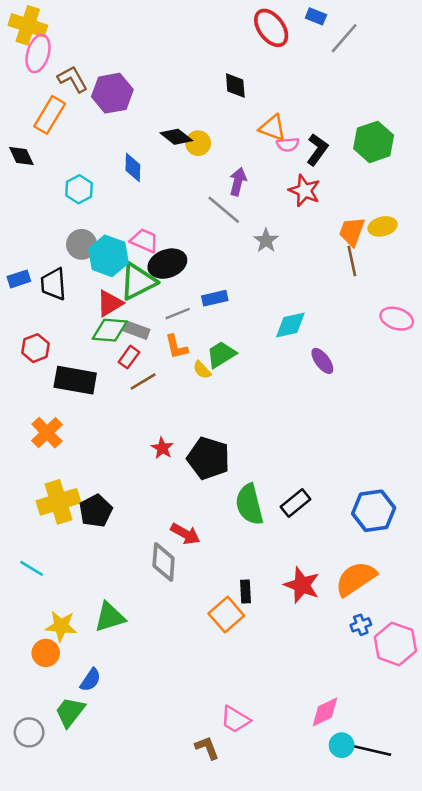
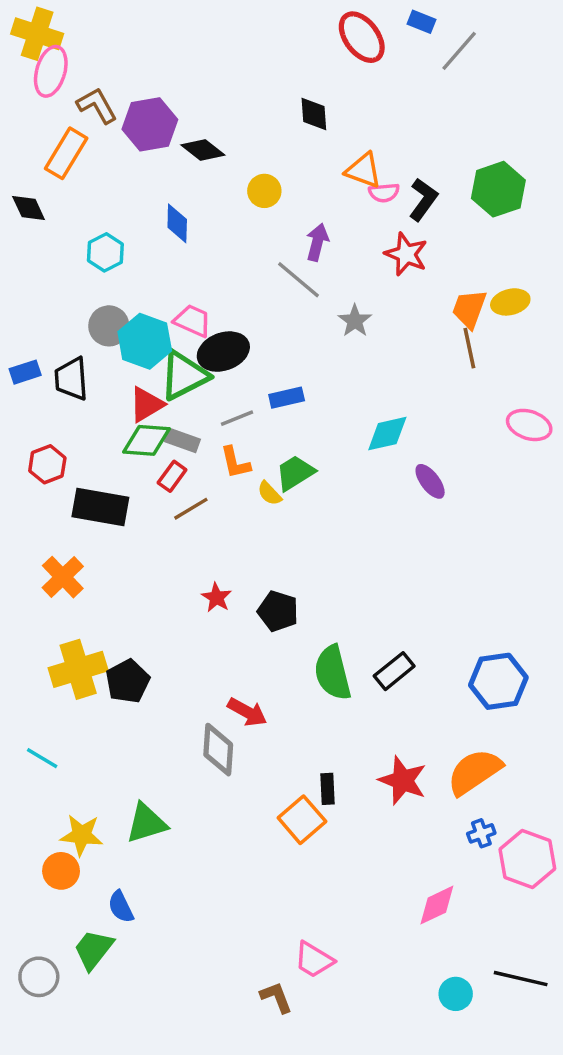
black diamond: (176, 137) -> (203, 150), moved
black pentagon: (208, 458) -> (278, 611), size x0.7
blue semicircle: (91, 680) -> (121, 907), turned 120
pink diamond: (325, 712) -> (437, 905), moved
black line: (371, 750) -> (521, 979), moved

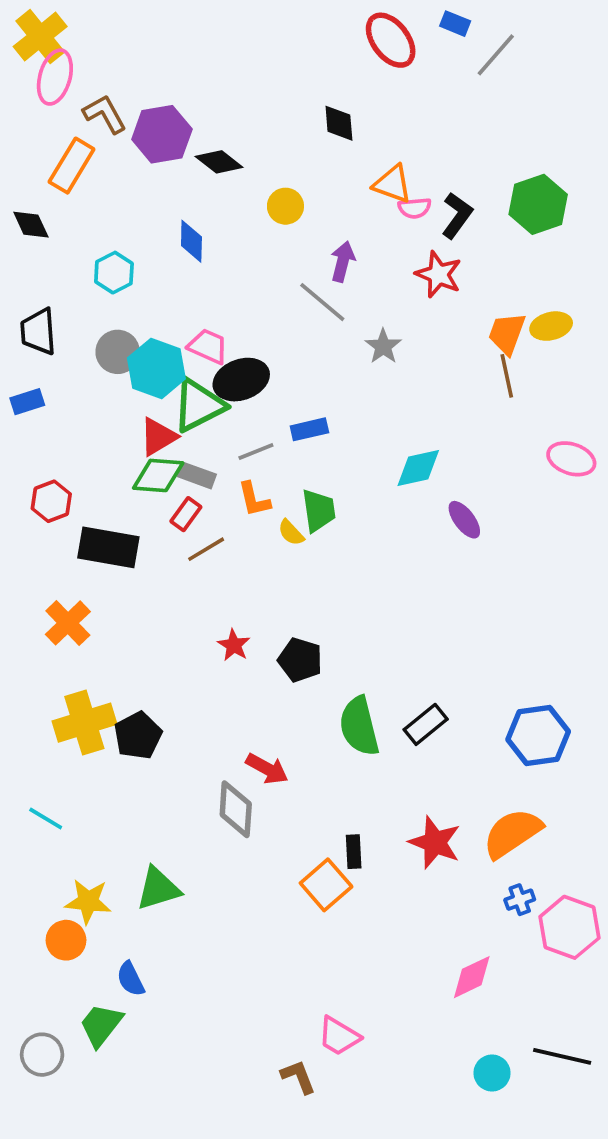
yellow cross: (37, 34) -> (40, 36), turned 33
black trapezoid: (71, 379) -> (38, 332), moved
green trapezoid: (295, 473) -> (319, 510), turned 114

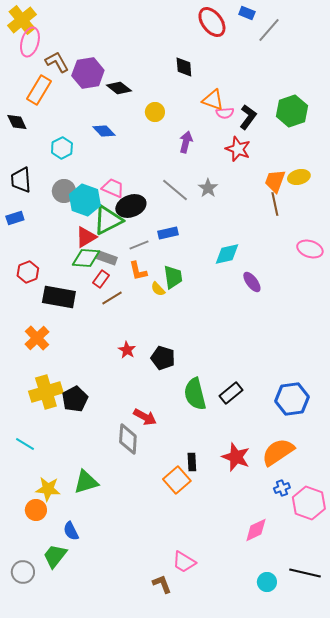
blue diamond: (191, 241) -> (104, 131), turned -45
gray line: (322, 302) -> (175, 190), moved

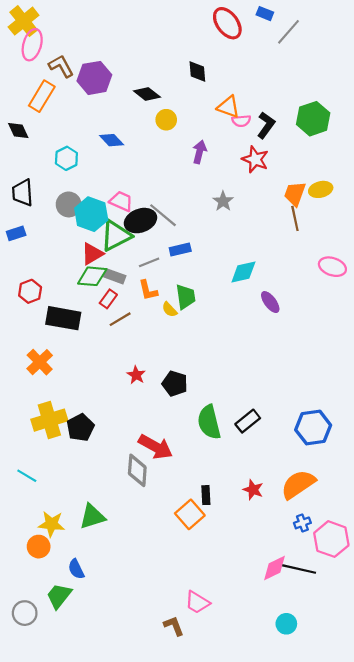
black diamond: (119, 88) -> (147, 94), moved
gray line: (175, 190) -> (163, 215), moved
red arrow: (145, 417) -> (155, 447), size x1.4
red star: (236, 457) -> (253, 490), size x0.7
black line: (305, 573) -> (299, 569), moved

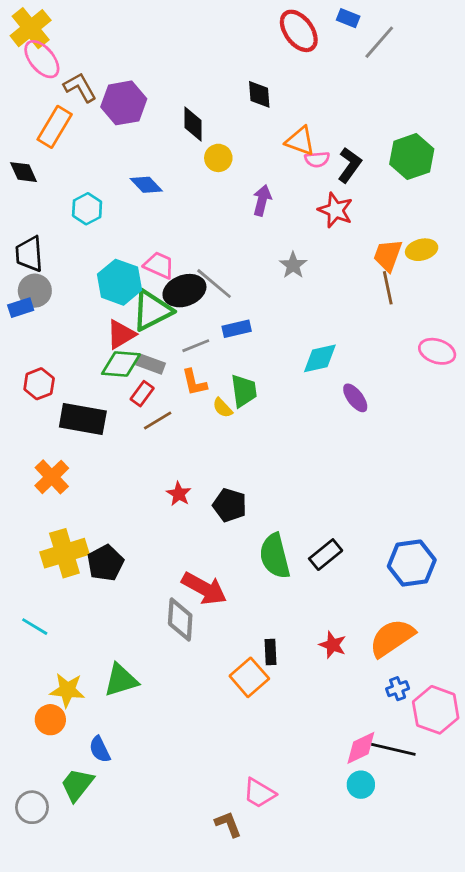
pink ellipse: (32, 45) -> (42, 59), turned -56
black diamond: (147, 94) -> (193, 124), turned 52
gray circle: (69, 204) -> (35, 291), moved
cyan circle: (286, 624) -> (361, 785), moved

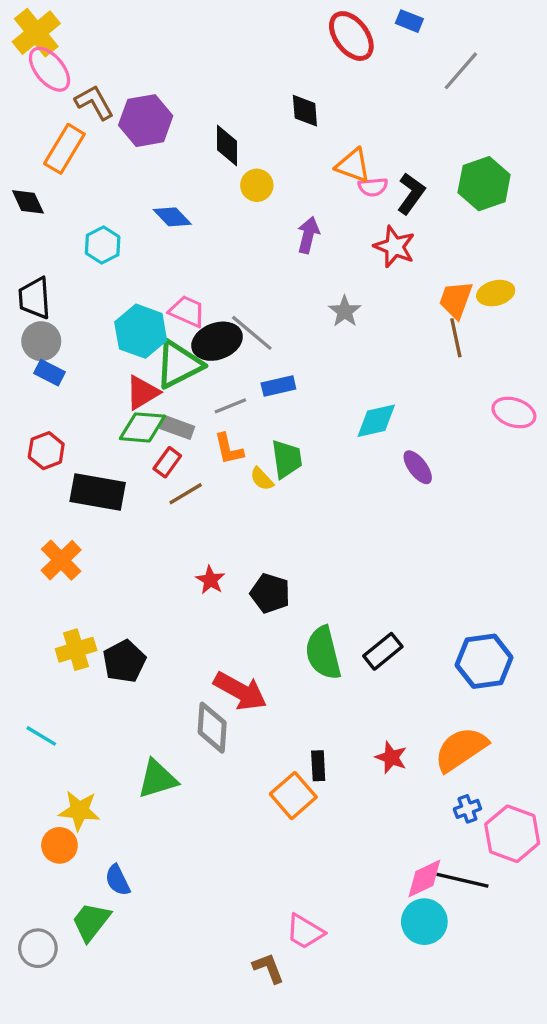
gray line: (379, 42) -> (461, 71), moved
blue rectangle: (21, 308) -> (50, 373), moved, turned 45
yellow cross: (64, 553) -> (76, 650), size x0.7
green triangle: (121, 680) -> (157, 779), moved
cyan circle: (361, 785) -> (424, 922), size x1.4

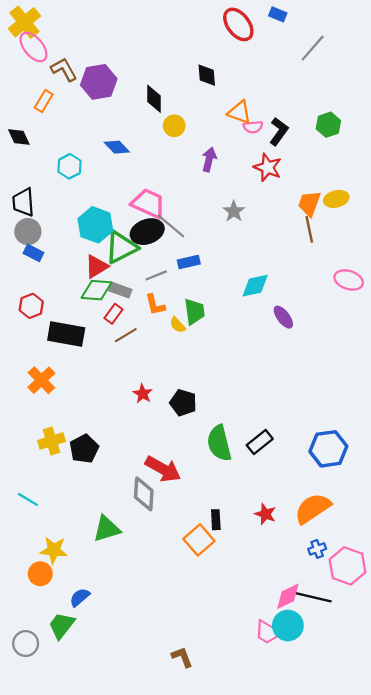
orange rectangle: (64, 149) -> (44, 101), size x0.7
green hexagon: (484, 184) -> (328, 125), size x0.7
pink trapezoid: (187, 311) -> (148, 203), moved, size x1.4
blue semicircle: (118, 880) -> (80, 597), turned 75
pink trapezoid: (305, 932) -> (268, 632), moved

